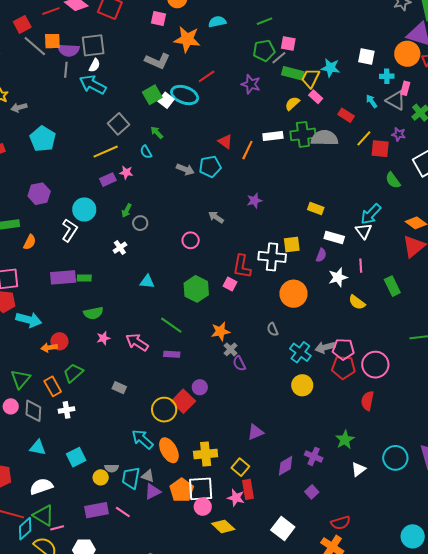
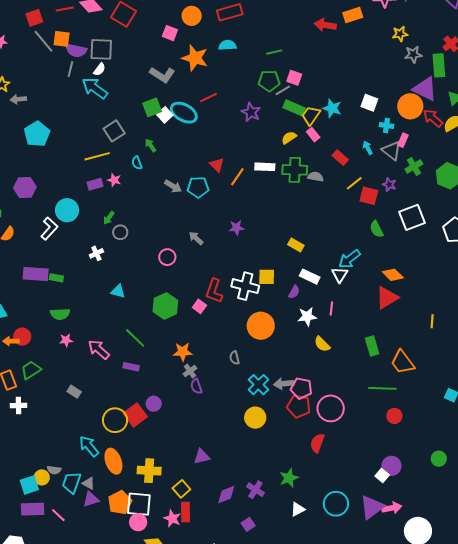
gray semicircle: (325, 138) -> (316, 177), size x0.6
green rectangle: (392, 286) -> (372, 346), moved
cyan square: (76, 457) -> (29, 485), moved

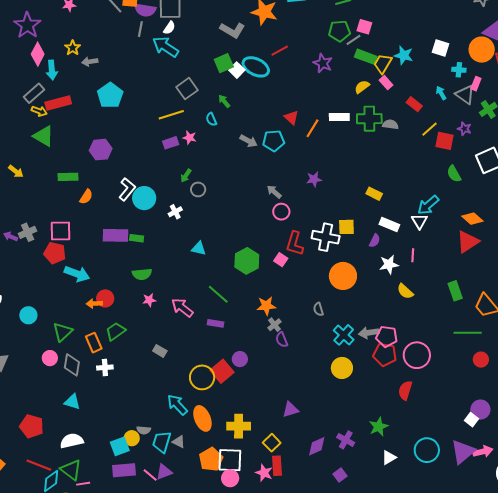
cyan circle: (67, 210) -> (144, 198), moved
pink circle: (167, 257) -> (281, 212), moved
purple triangle: (91, 499) -> (164, 472), moved

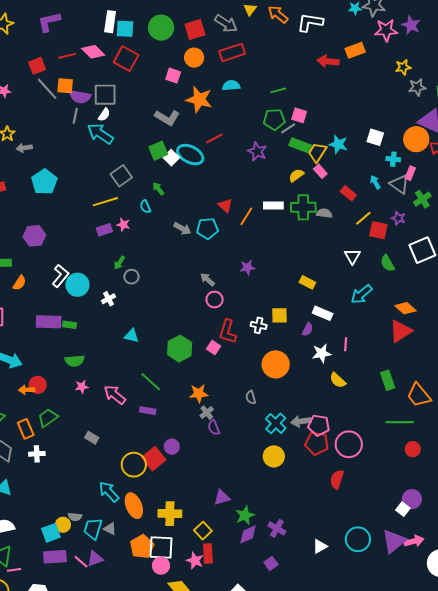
white triangle: (419, 221) -> (352, 256), moved
white cross: (326, 237) -> (259, 325), size x0.6
green star: (379, 427) -> (245, 515), moved

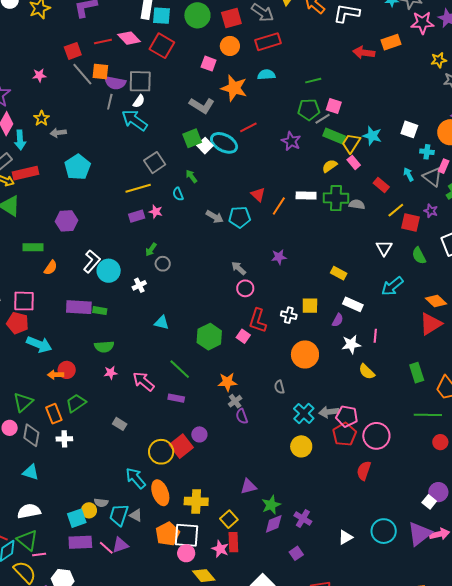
red pentagon: (317, 443) -> (344, 434), turned 30

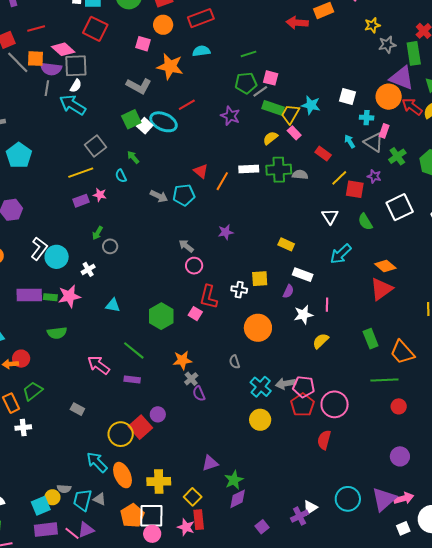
pink diamond: (129, 38) -> (63, 49), moved
yellow semicircle: (367, 372) -> (321, 341), turned 96
pink star: (111, 373) -> (69, 296), moved, size x1.6
white square: (429, 502) -> (403, 528), moved, turned 32
purple cross: (303, 518) -> (300, 516), moved, turned 36

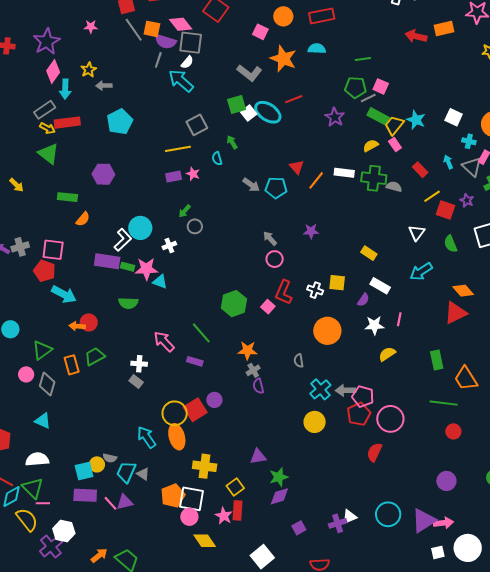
white L-shape: (39, 249) -> (123, 240), moved
cyan triangle: (113, 305) -> (160, 282), moved
white cross: (23, 428) -> (139, 364), moved
orange ellipse: (122, 475) -> (177, 437), moved

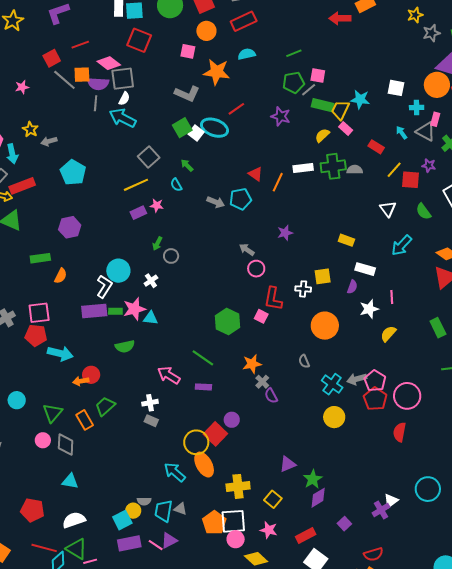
pink pentagon: (363, 396) -> (375, 381), turned 30
red rectangle: (238, 510) -> (306, 536), moved, turned 72

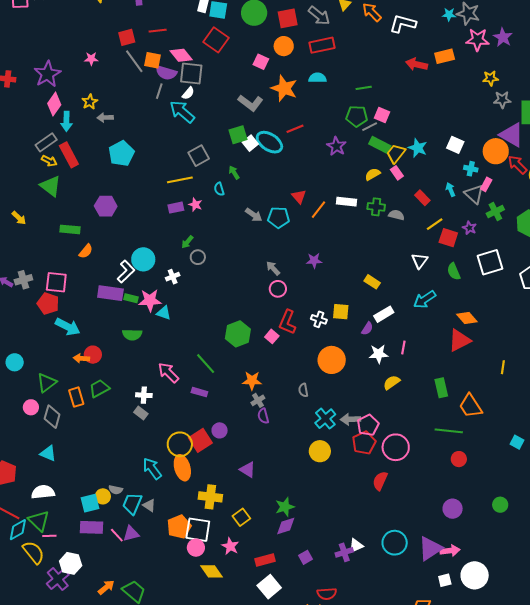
green cross: (333, 166) -> (376, 207), size x0.7
red rectangle: (22, 186) -> (69, 155), turned 70
white rectangle: (365, 269) -> (384, 314), turned -60
purple triangle: (288, 464) -> (248, 470), moved, turned 42

